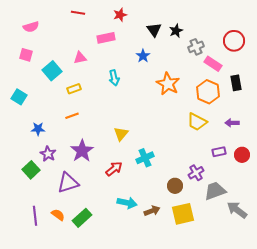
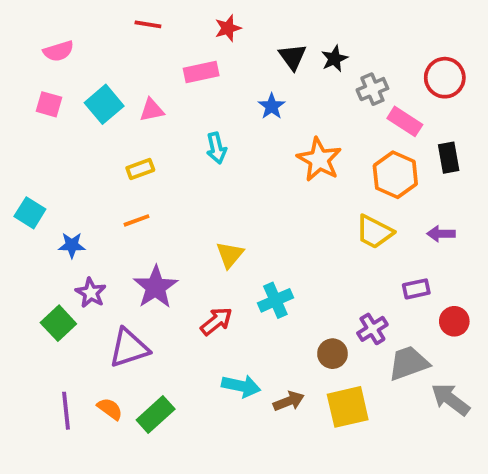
cyan square: (52, 71) -> (104, 104), moved
cyan square: (19, 97) -> (30, 213), moved
red circle: (242, 155) -> (454, 321), moved

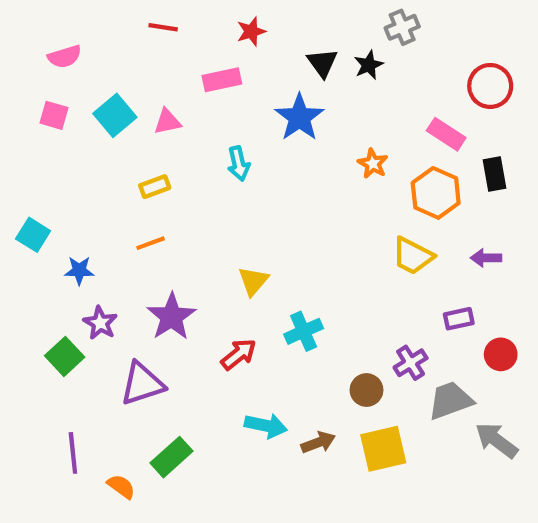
gray cross: (372, 89) -> (402, 27), moved
blue star: (272, 106) -> (299, 117), size x1.6
orange star: (319, 160) -> (373, 164), moved, size x0.6
orange semicircle: (110, 409) -> (121, 486), moved

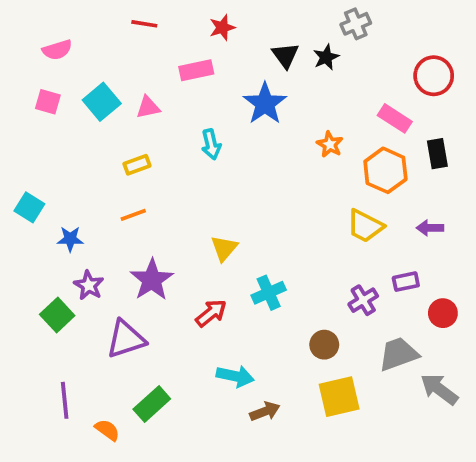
purple cross: (411, 363) -> (363, 300), moved
brown arrow: (318, 442) -> (265, 411), moved

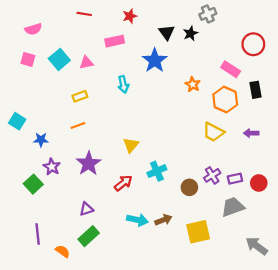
purple rectangle: (406, 282) -> (235, 179), moved
purple triangle: (126, 339) -> (86, 209), moved, size x0.6
brown circle: (324, 345) -> (189, 187), moved
gray arrow: (439, 389) -> (257, 246), moved
brown arrow: (265, 411) -> (163, 220), moved

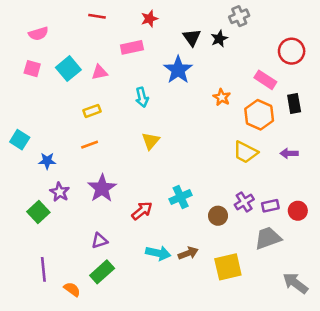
yellow triangle: (131, 145) -> (151, 141), moved

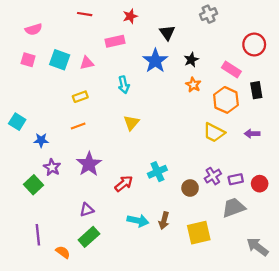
black star: (219, 39) -> (191, 60), moved
cyan square: (68, 69) -> (60, 60), turned -30
brown arrow: (188, 253) -> (164, 221), turned 126

